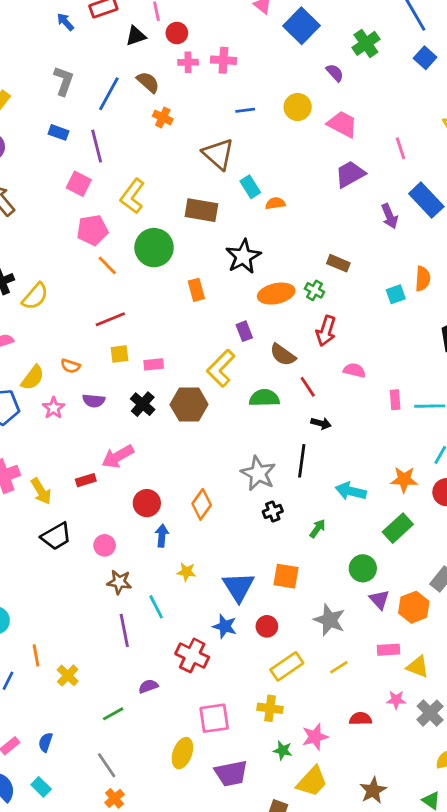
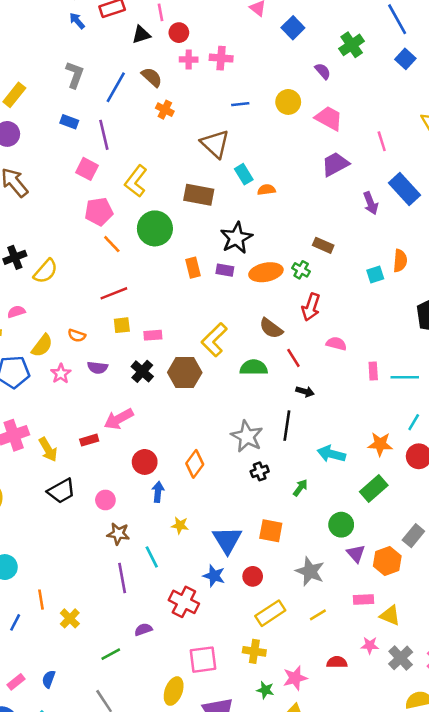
blue square: (302, 26) -> (293, 28), size x0.7
purple rectangle: (244, 331) -> (225, 270), moved, turned -60

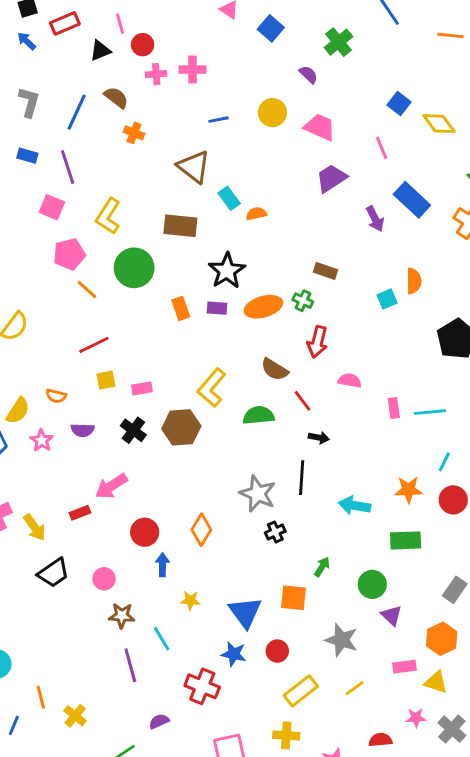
blue square: (405, 59) -> (399, 103), moved
green arrow: (300, 488) -> (322, 567), moved
green rectangle: (374, 488) -> (406, 540), turned 44
orange hexagon: (387, 561) -> (442, 639), moved

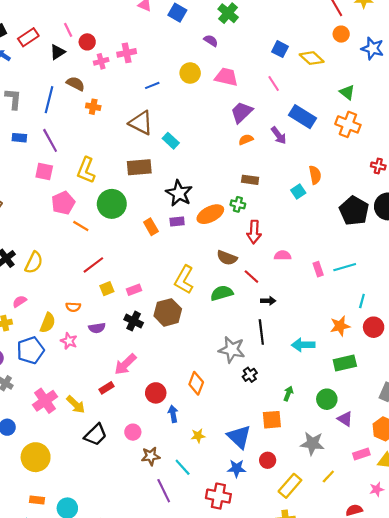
orange semicircle: (256, 214) -> (246, 140), moved

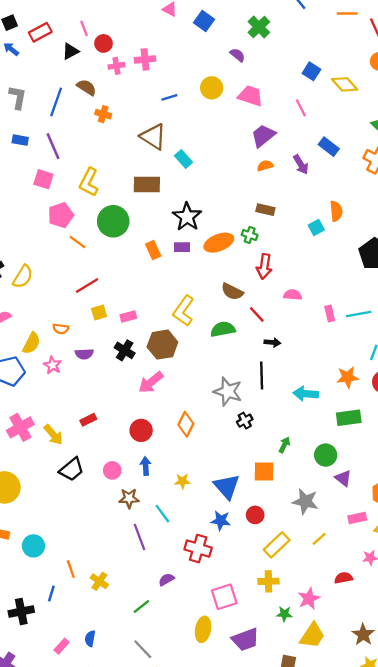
blue rectangle: (303, 117) -> (329, 147), size x0.7
pink arrow: (125, 364) -> (151, 382), moved
blue arrow: (173, 414) -> (146, 466), moved

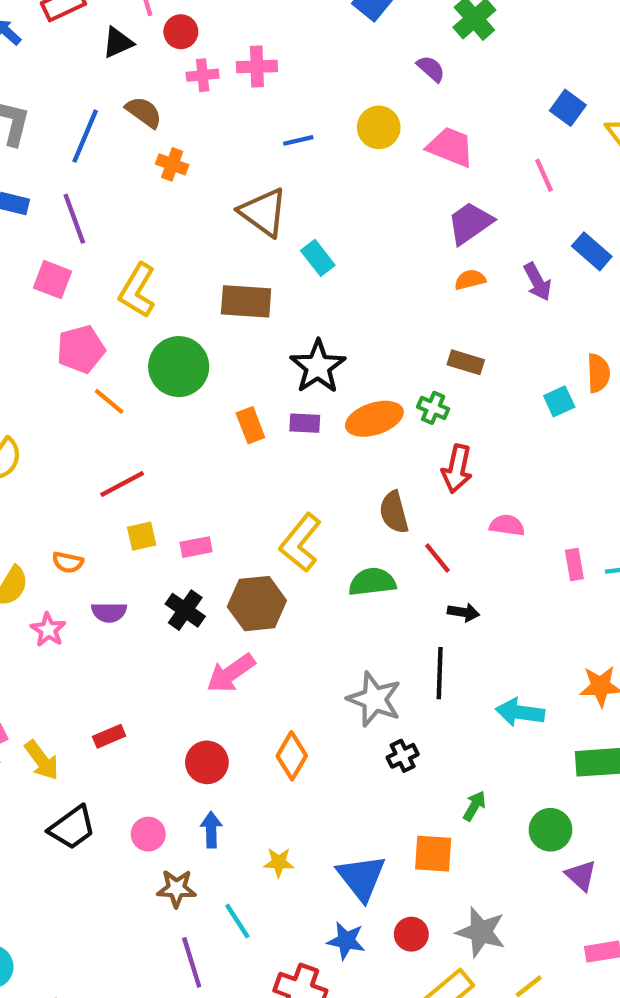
brown semicircle: (232, 292) -> (394, 512), turned 45
gray star: (305, 501) -> (481, 932), moved

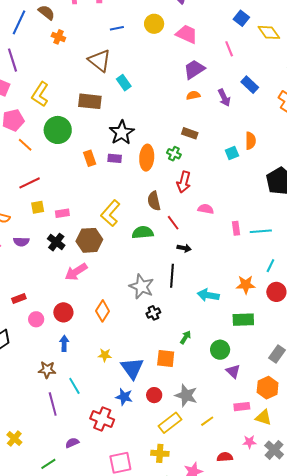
orange ellipse: (374, 419) -> (147, 158), turned -70
pink circle: (148, 834) -> (36, 319), moved
yellow star: (279, 862) -> (105, 355), moved

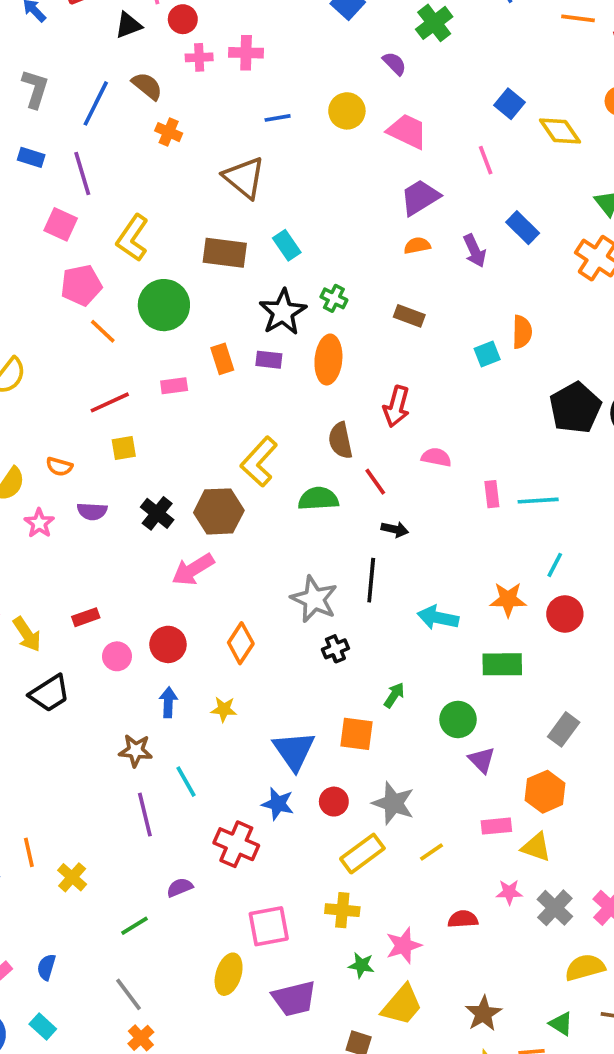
cyan rectangle: (124, 83) -> (287, 245), moved
green cross: (174, 154) -> (334, 298), moved
pink rectangle: (62, 213) -> (174, 386), moved
yellow star: (105, 355) -> (224, 709), moved

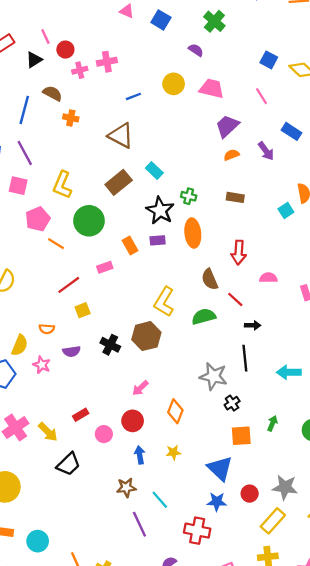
brown rectangle: (225, 253) -> (119, 182), turned -35
pink arrow: (193, 570) -> (140, 388), moved, size x0.7
orange square: (357, 734) -> (241, 436), moved

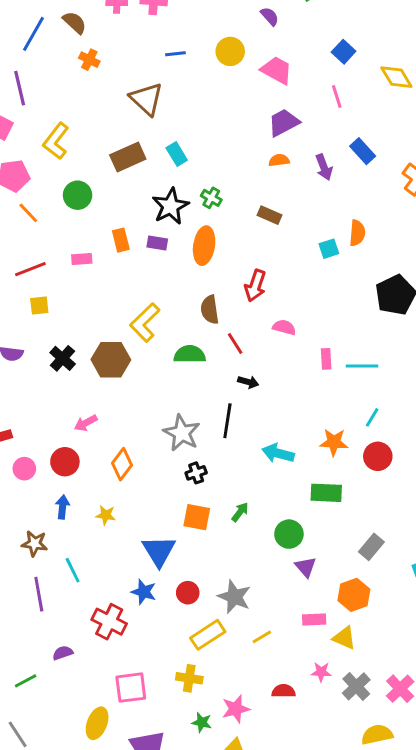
blue square: (269, 60) -> (344, 52), moved
green circle: (89, 221) -> (78, 195), size x0.7

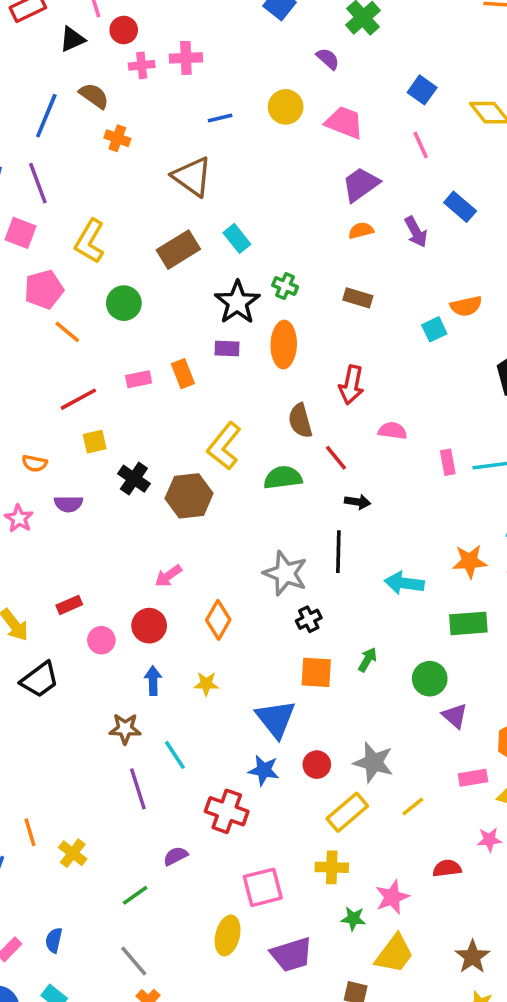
orange semicircle: (357, 233) -> (466, 306), turned 80
orange rectangle: (121, 240) -> (183, 374), moved
black cross: (63, 358) -> (134, 479), moved

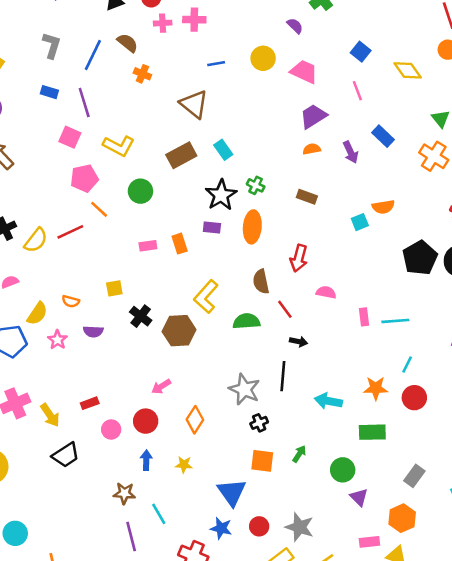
yellow L-shape: (90, 241) -> (119, 146), turned -96
red line: (78, 399) -> (70, 232), moved

